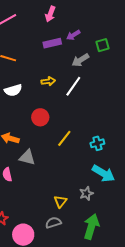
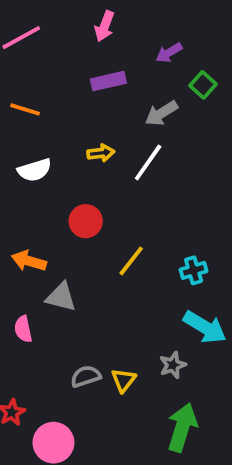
purple arrow: (73, 35) -> (169, 53), moved
green square: (102, 45) -> (203, 85), turned -32
gray semicircle: (53, 223) -> (86, 376), moved

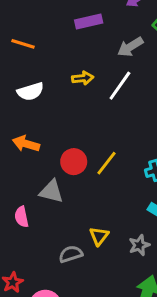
red circle: (86, 221) -> (74, 162), moved
orange arrow: (29, 261) -> (26, 144), moved
yellow triangle: (123, 380) -> (99, 236), moved

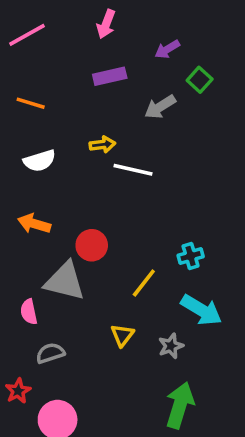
white line: (120, 86) -> (133, 170), moved, turned 68
yellow line: (106, 163) -> (144, 283), moved
gray triangle: (51, 191) -> (65, 281), size x1.4
gray semicircle: (71, 254) -> (50, 353), moved

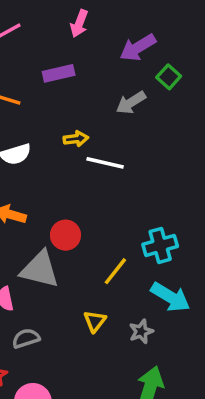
purple arrow: (167, 49) -> (138, 48), size x1.5
purple rectangle: (110, 76) -> (59, 73), moved
cyan cross: (191, 256) -> (160, 245), size x1.4

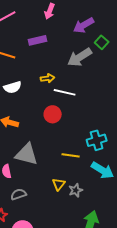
gray arrow: (131, 103) -> (80, 57), size x1.4
red circle: (65, 235) -> (53, 114), moved
yellow line: (115, 271) -> (71, 155), turned 60
gray star: (141, 331) -> (76, 190), moved

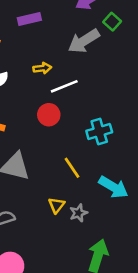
white line: (65, 92) -> (64, 86), turned -35
cyan cross: (97, 140) -> (99, 132), moved
yellow line: (71, 155) -> (72, 168), turned 48

